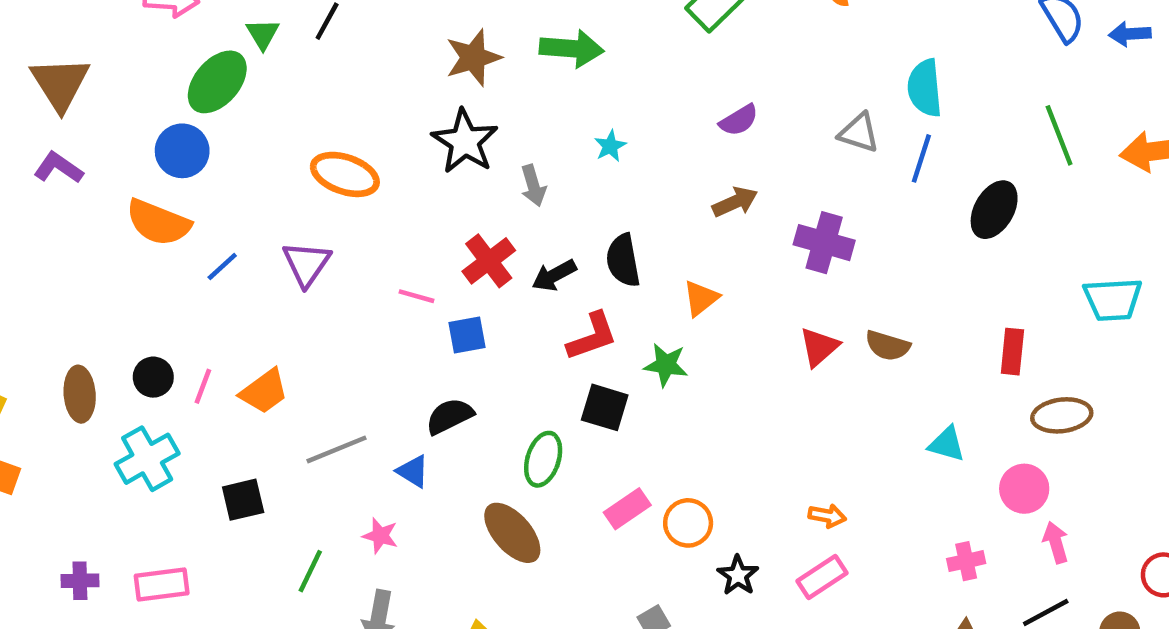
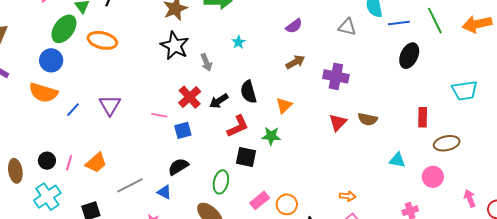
blue line: (921, 158) -> (399, 23), moved, turned 70
orange ellipse: (345, 174) -> (102, 40), moved
pink arrow: (1056, 543) -> (470, 198), moved

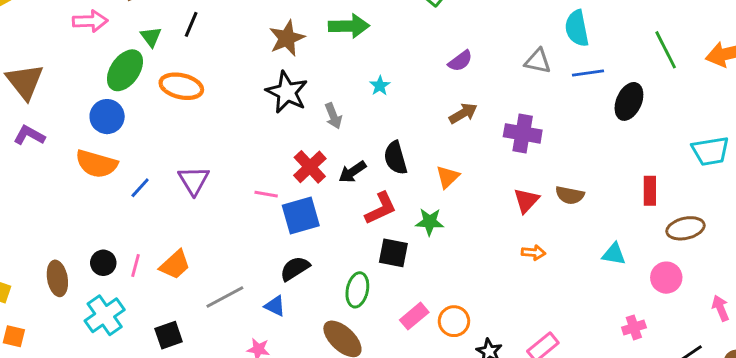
blue line: (399, 23) -> (588, 73), moved
blue square: (183, 130) -> (301, 216), size x1.5
orange arrow: (348, 196) -> (533, 253), moved

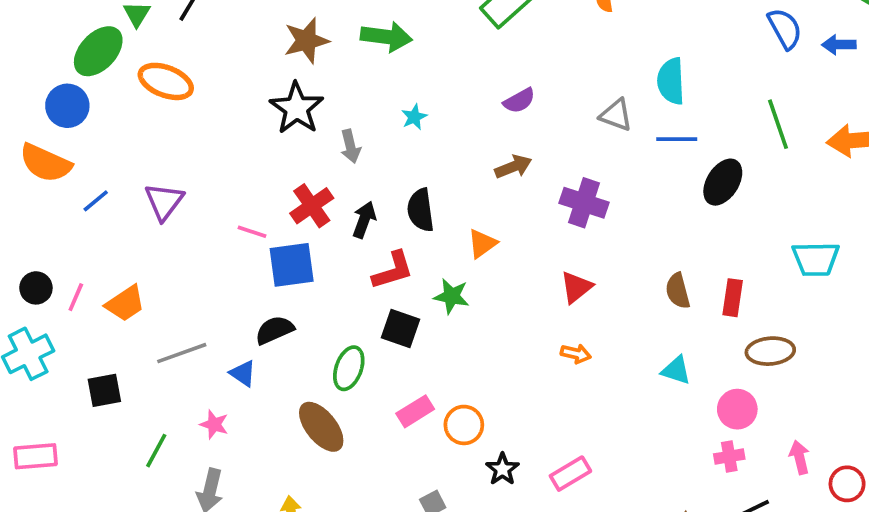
black arrow: (352, 172) -> (364, 220), turned 136
brown semicircle: (570, 195) -> (678, 291), moved, turned 56
pink cross: (634, 327) -> (729, 457), moved

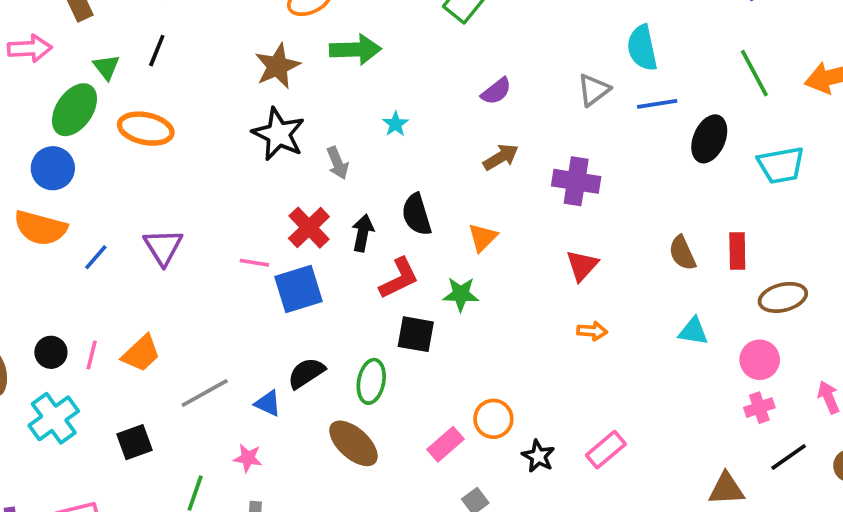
gray triangle: (616, 115) -> (594, 90), turned -48
cyan trapezoid: (816, 259) -> (781, 165), moved
black semicircle: (275, 330) -> (306, 373), moved
pink rectangle: (415, 411) -> (446, 444), moved

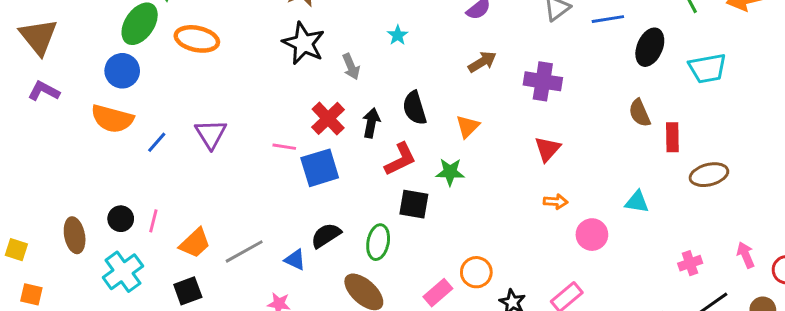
brown semicircle: (682, 253) -> (640, 113), moved
orange trapezoid: (141, 353) -> (195, 243), moved
pink circle: (760, 360) -> (592, 235), moved

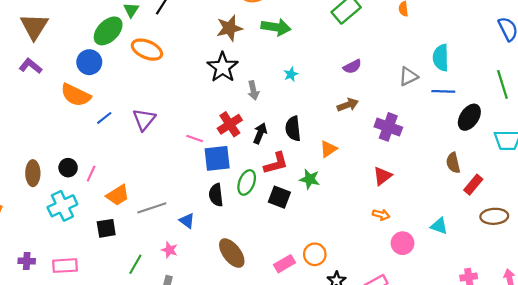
red rectangle: (672, 137) -> (473, 185), turned 30
black semicircle: (326, 235) -> (216, 195), moved, turned -75
green ellipse: (378, 242) -> (247, 182), moved

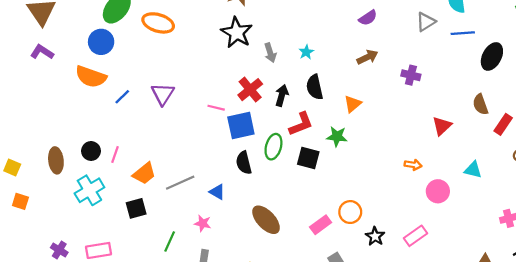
cyan star: (291, 74) -> (306, 52), moved
purple cross: (388, 127) -> (411, 75), size x0.7
red triangle: (382, 176) -> (442, 126), moved
purple cross: (27, 261) -> (59, 250), turned 35

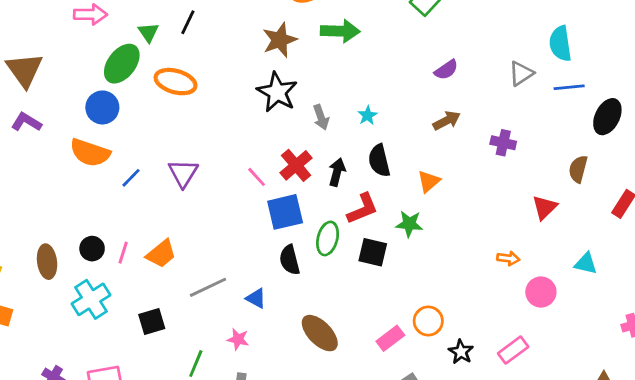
brown semicircle: (480, 104) -> (578, 169), moved, turned 35
pink line: (216, 108) -> (257, 177), moved, turned 35
orange trapezoid: (144, 173) -> (161, 254), moved

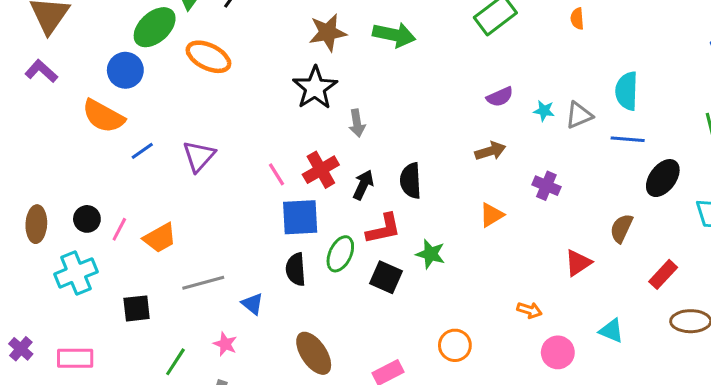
cyan star: (368, 115) -> (544, 111), moved, turned 30
orange triangle: (429, 181) -> (492, 215), moved
orange circle: (428, 321) -> (455, 345), moved

